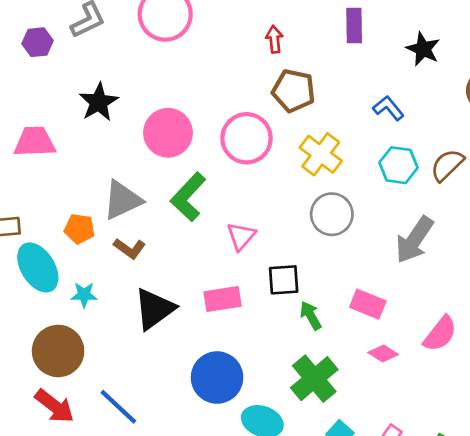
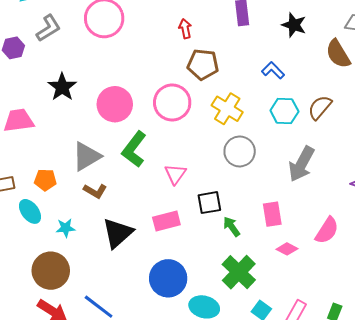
orange pentagon: (79, 229) -> (45, 180), moved
cyan ellipse: (38, 267) -> (30, 211), size x0.7
pink rectangle: (368, 304) -> (272, 214), turned 65

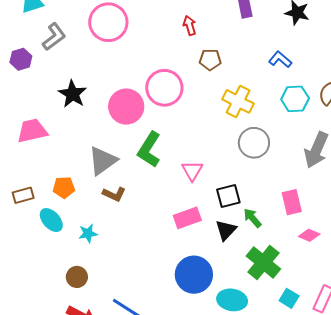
brown pentagon: (203, 65) -> (210, 60), size x0.7
pink circle: (172, 103) -> (164, 88), moved
black triangle: (118, 233) -> (226, 230), moved, size x0.7
brown circle: (51, 271) -> (77, 277), size x0.6

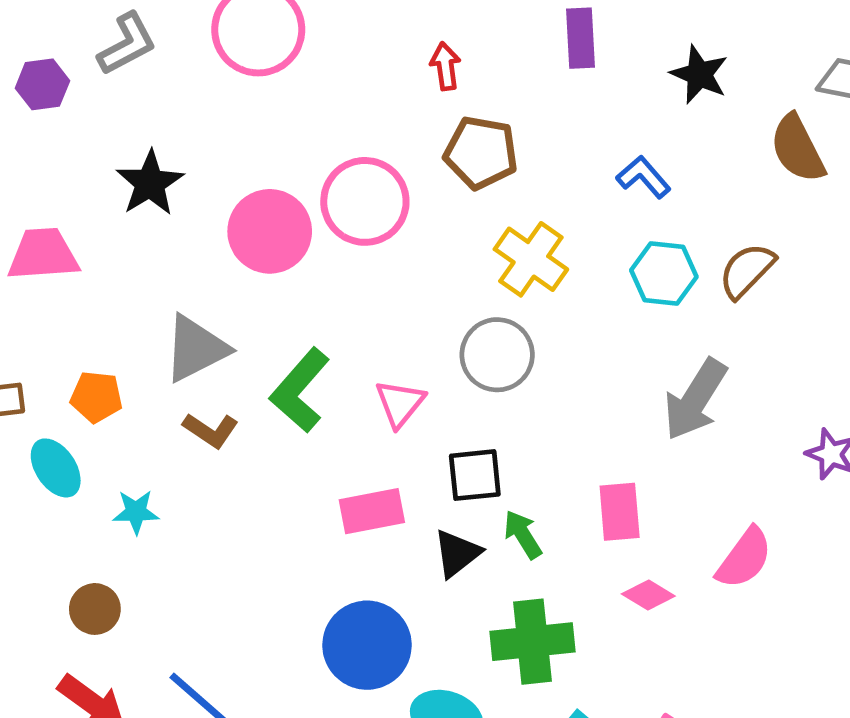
brown pentagon: (210, 60) -> (481, 153), size x1.4
gray circle: (254, 143) -> (497, 355), moved
green L-shape: (149, 150) -> (300, 390), moved
green cross: (263, 262) -> (533, 642), turned 36

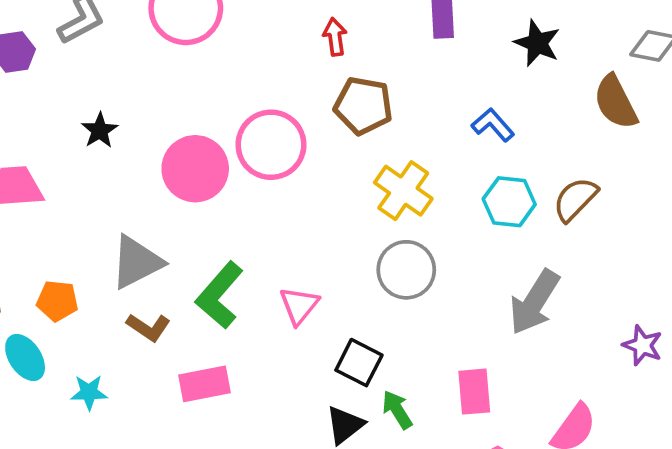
black star: (150, 183) -> (100, 131), size x0.7
gray circle: (497, 355) -> (406, 270), moved
black square: (475, 475) -> (359, 363), turned 33
pink rectangle: (372, 511) -> (205, 384), moved

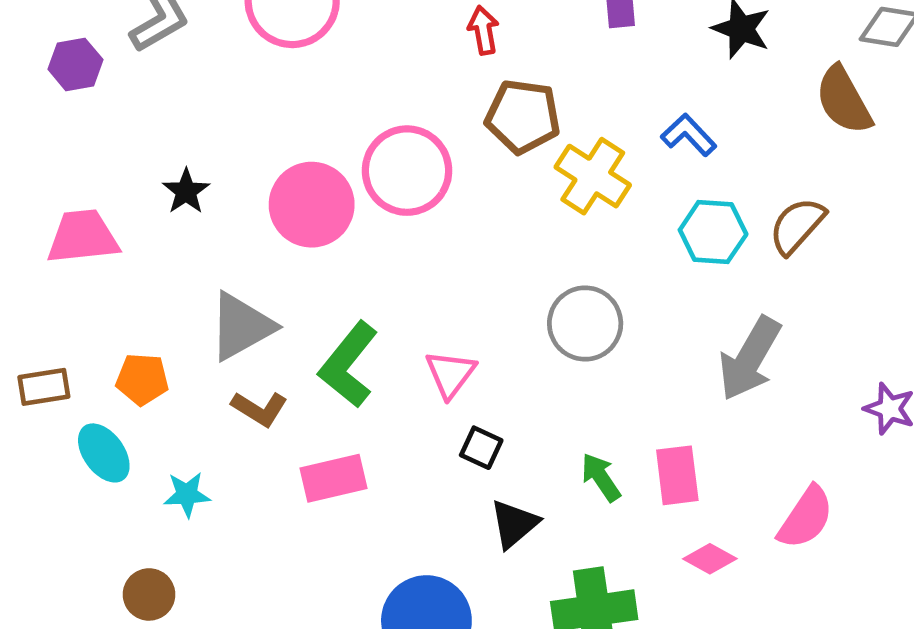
black star: (100, 131) -> (186, 191), moved
yellow cross: (403, 191) -> (593, 176), moved
black square: (359, 363) -> (481, 448), moved, size x0.7
green arrow: (397, 410) -> (601, 477), moved

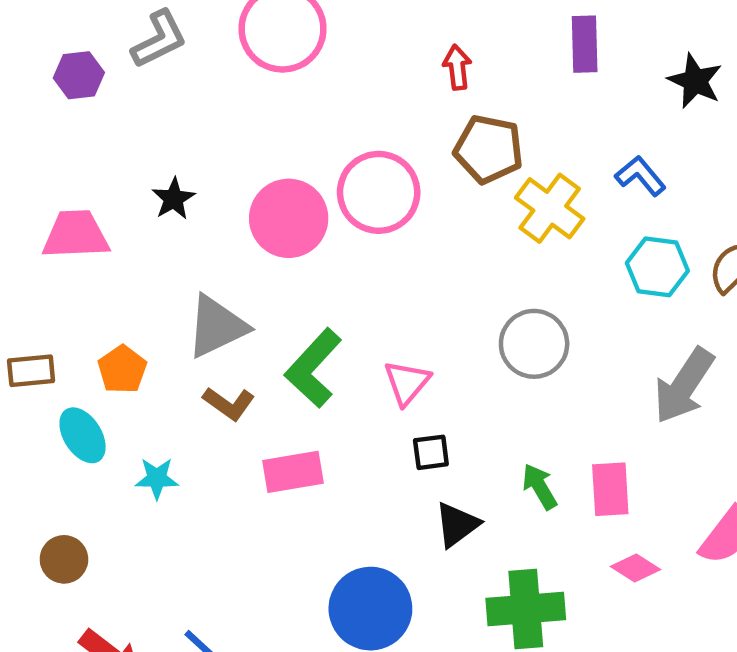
orange pentagon: (142, 379) -> (122, 369), turned 30
black square: (481, 448) -> (431, 452), turned -36
brown circle: (149, 594) -> (64, 559), moved

